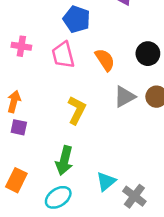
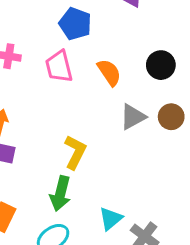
yellow L-shape: (77, 110) -> (75, 152), moved

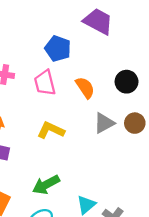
yellow L-shape: (75, 152) -> (51, 130), moved, turned -92
green arrow: (60, 194) -> (46, 185), turned 48

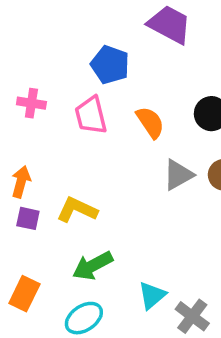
yellow L-shape: (51, 130) -> (77, 210), moved

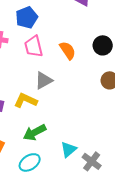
blue pentagon: (110, 65) -> (27, 17), moved, turned 30
gray triangle: (178, 175) -> (44, 80), moved

